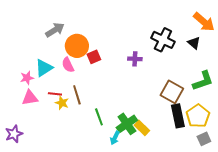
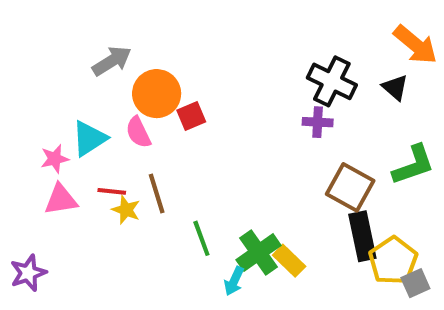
purple cross: (135, 59) -> (318, 122), moved
yellow pentagon: (198, 116) -> (393, 261), moved

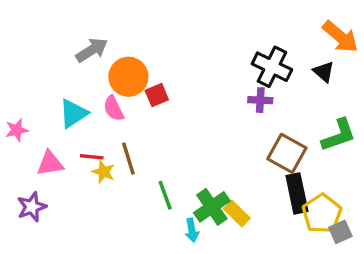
pink star: (55, 159) -> (17, 130), moved
purple star: (28, 273) -> (32, 207), moved
cyan arrow: (234, 281) -> (192, 230), turned -35

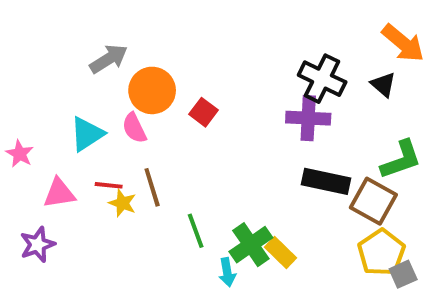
red square: (157, 95) -> (203, 112), moved, turned -30
purple cross: (260, 100) -> (308, 118), size x1.5
pink star: (17, 130) -> (20, 154), turned -30
brown square: (287, 153) -> (373, 201), moved
black rectangle: (297, 194) -> (326, 181), moved, turned -66

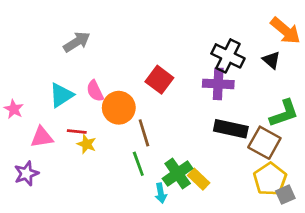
orange circle: (152, 90) -> (119, 108), moved
red square: (203, 112) -> (159, 80), moved, size x1.4
brown line: (152, 187) -> (144, 133), moved

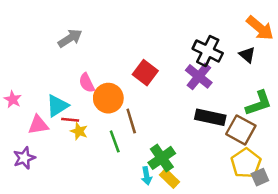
purple cross: (218, 84) -> (199, 76), turned 36
cyan triangle: (61, 95) -> (57, 106), moved
green line: (138, 164) -> (115, 141), moved
yellow rectangle: (199, 179) -> (169, 178), moved

